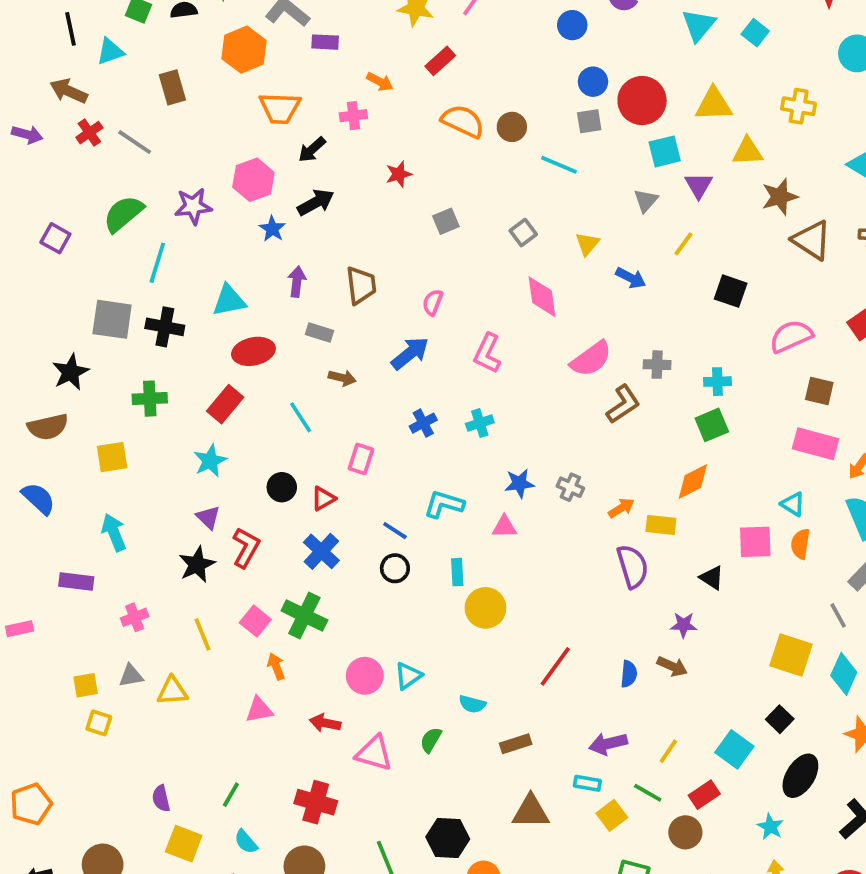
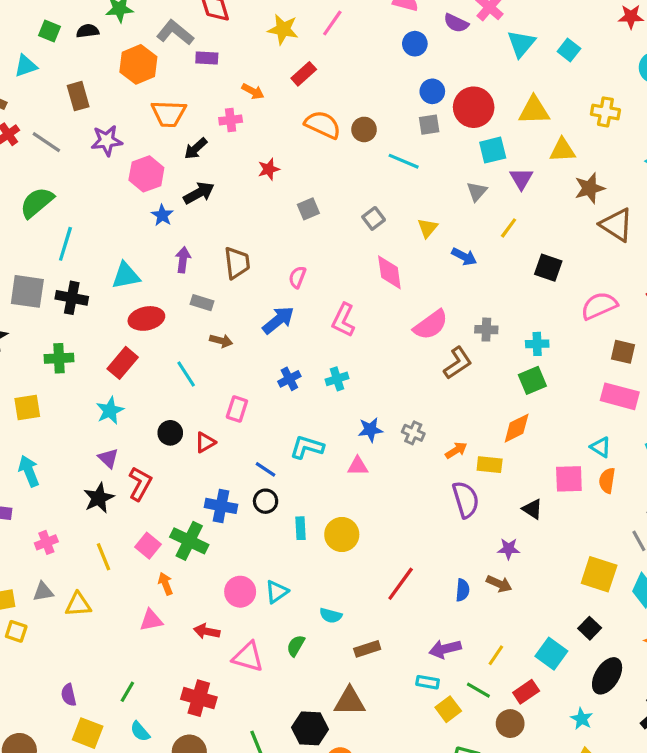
purple star: (193, 206) -> (107, 141), moved
blue cross: (321, 551) -> (221, 506), moved, turned -32
cyan rectangle: (457, 572) -> (300, 528), moved
brown triangle: (531, 812) -> (350, 701), moved

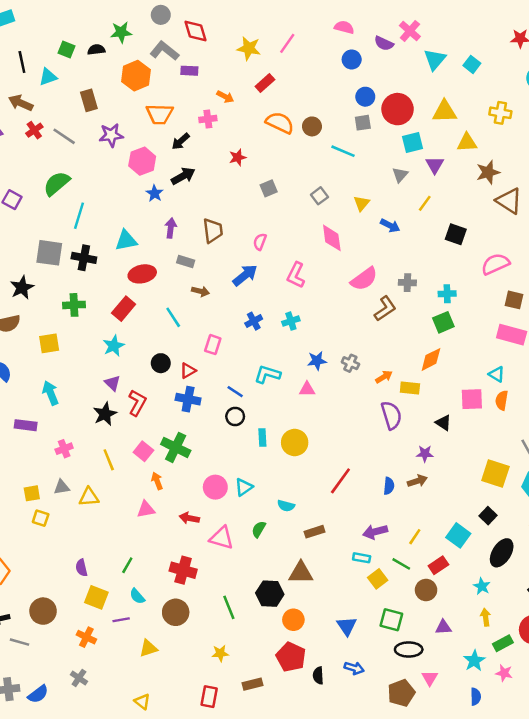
blue cross: (221, 506) -> (188, 399), moved
brown arrow: (499, 584) -> (417, 481), turned -42

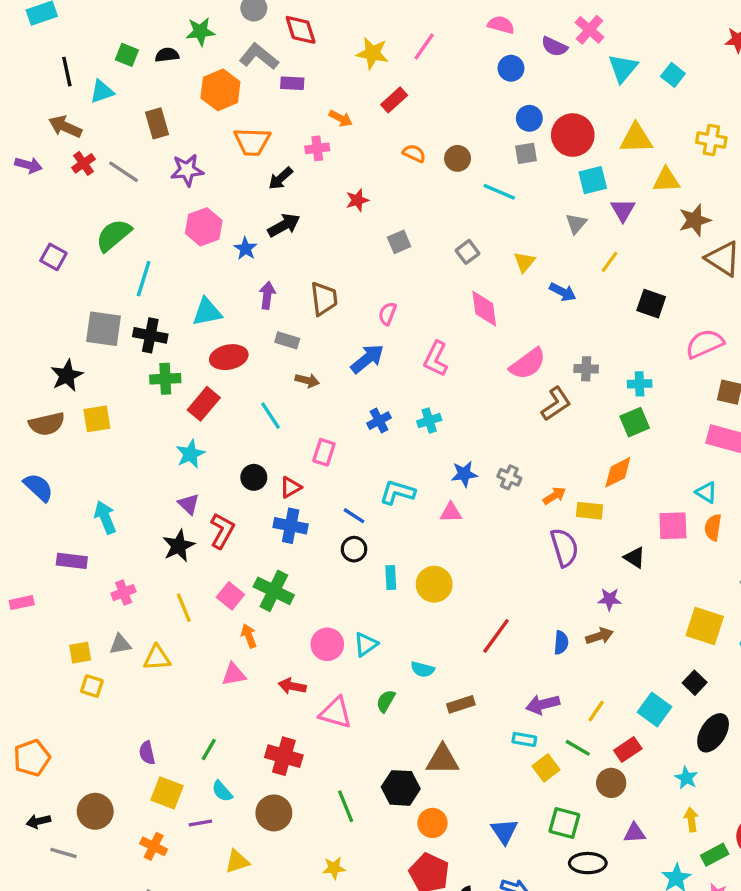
orange semicircle: (280, 123) -> (414, 153), size x0.6
pink hexagon: (142, 161) -> (204, 227), moved
green cross: (74, 305) -> (165, 379), moved
yellow square: (49, 343) -> (97, 419), moved

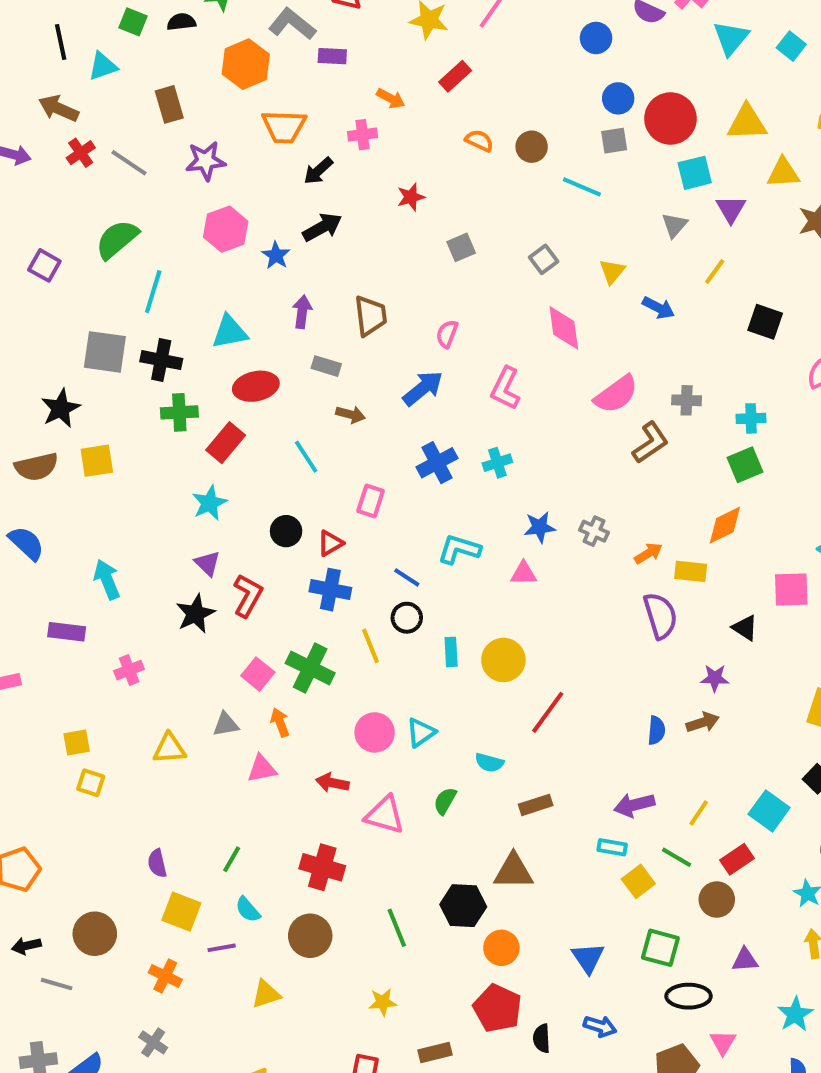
blue cross: (379, 421) -> (437, 463), size x1.4
yellow line: (184, 608) -> (371, 646), moved
red line: (496, 636) -> (548, 712), moved
gray triangle: (120, 644) -> (226, 724), moved

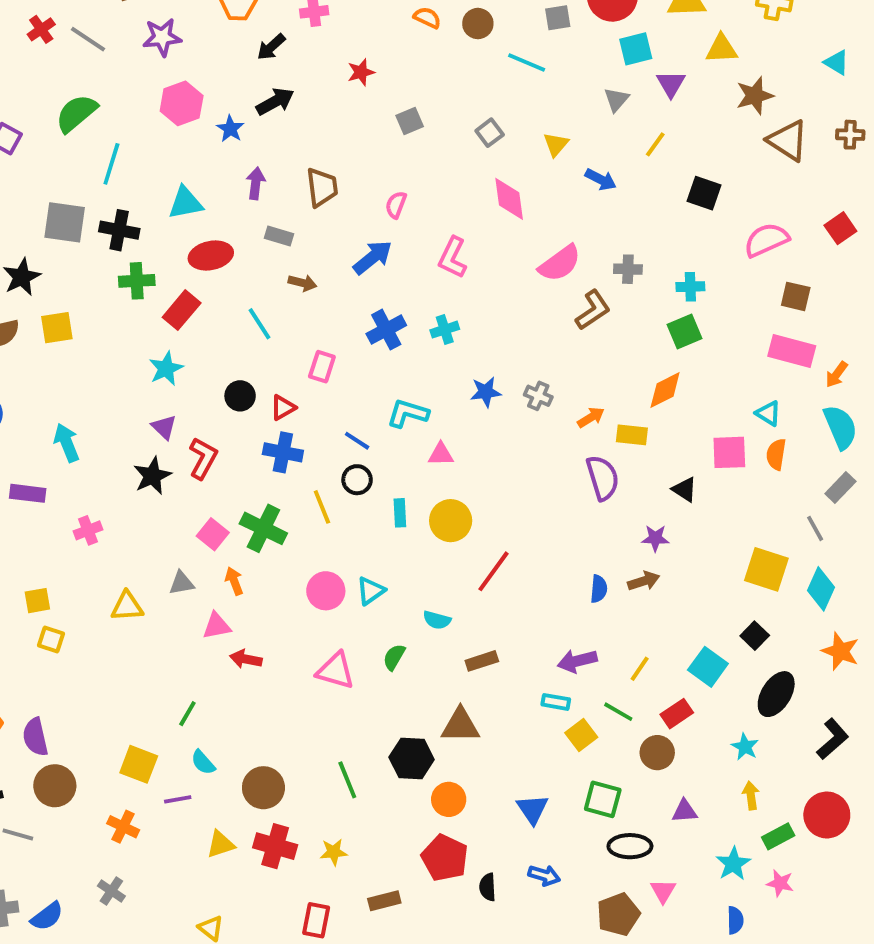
pink triangle: (524, 573) -> (441, 454), moved
red arrow: (332, 783) -> (246, 659), moved
purple semicircle: (157, 863) -> (35, 737), moved, size x1.4
red cross: (322, 867) -> (275, 846), moved

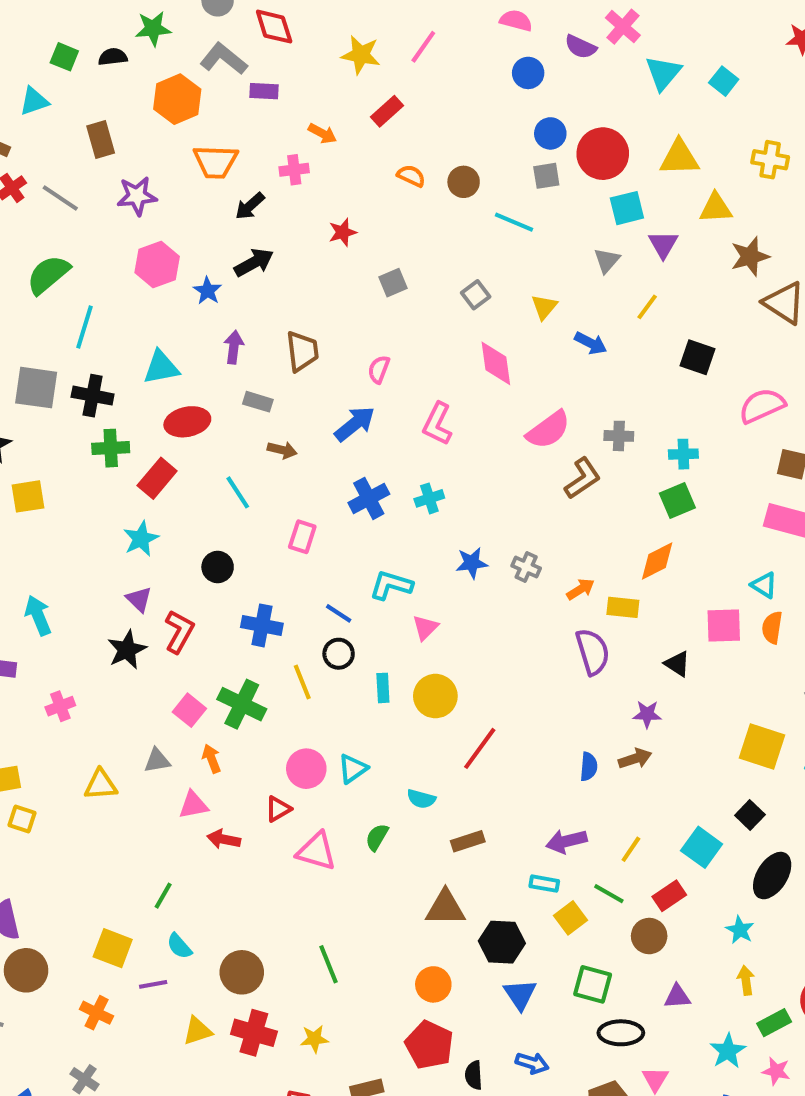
red triangle: (283, 408) -> (278, 809), moved
pink triangle: (441, 454) -> (425, 627), turned -44
black hexagon: (412, 758) -> (502, 942), moved

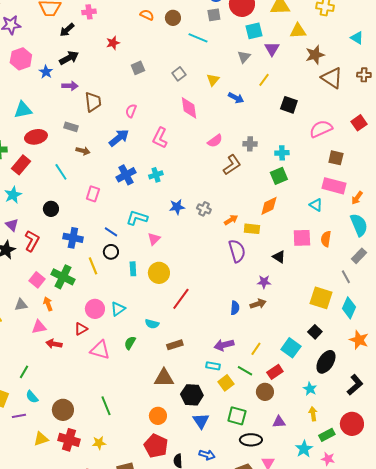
purple arrow: (234, 347) -> (70, 86), moved, turned 84
pink semicircle: (548, 430) -> (215, 141), size x0.7
cyan triangle: (764, 585) -> (316, 205), moved

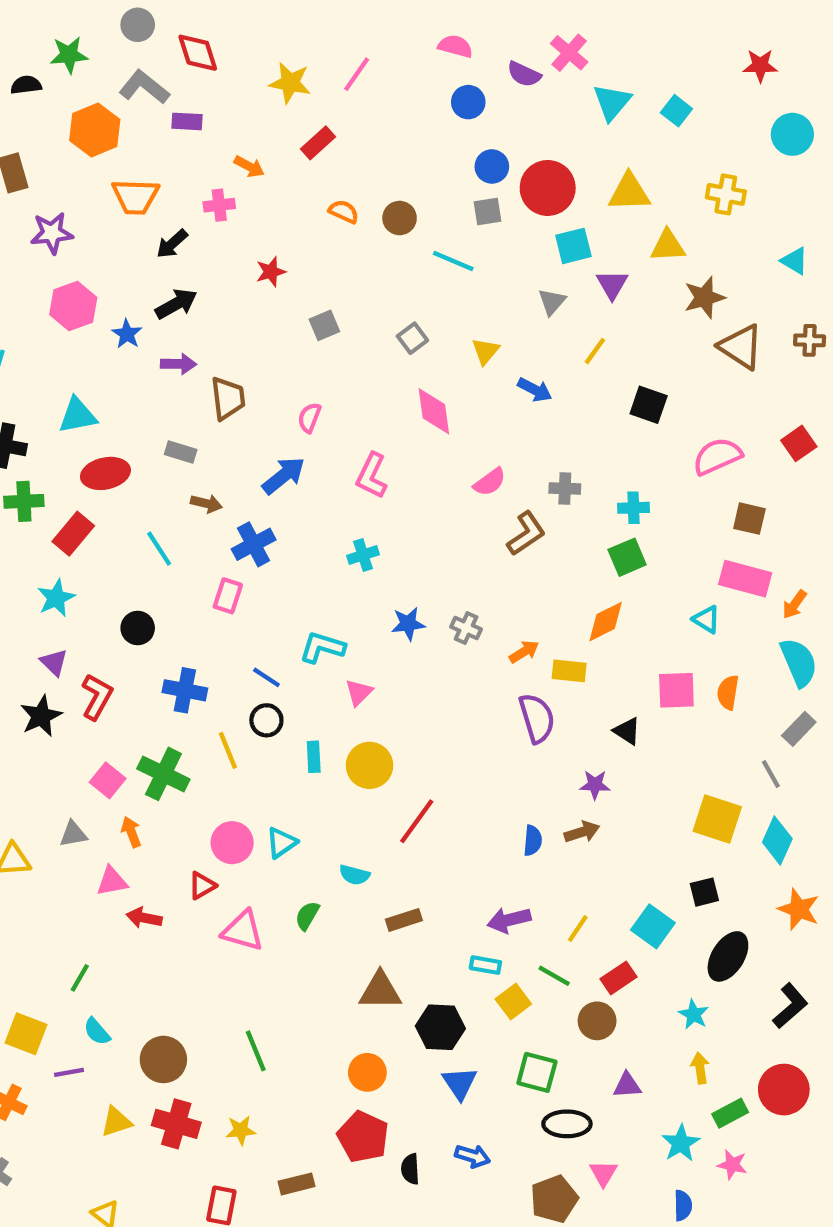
blue cross: (126, 175) -> (254, 544), moved
black square: (315, 332) -> (704, 892), turned 32

